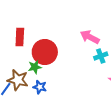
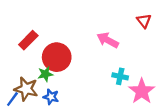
red rectangle: (20, 37) -> (28, 40), turned 42
cyan cross: (101, 56) -> (120, 76), moved, turned 32

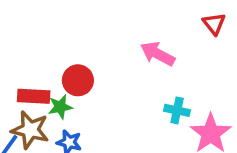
red rectangle: (28, 40) -> (34, 96), moved, turned 48
red circle: (57, 57) -> (78, 80), size x0.7

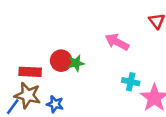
green star: (60, 107) -> (76, 63), moved

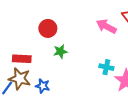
pink arrow: (117, 42) -> (106, 26), moved
red circle: (61, 61) -> (48, 28), moved

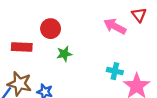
red rectangle: (22, 59) -> (22, 47), moved

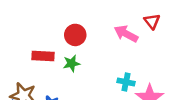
red circle: (51, 29) -> (75, 35), moved
red rectangle: (22, 47) -> (43, 56), moved

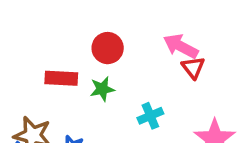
red triangle: (152, 21) -> (193, 68), moved
cyan cross: (126, 82) -> (150, 116), moved, turned -35

